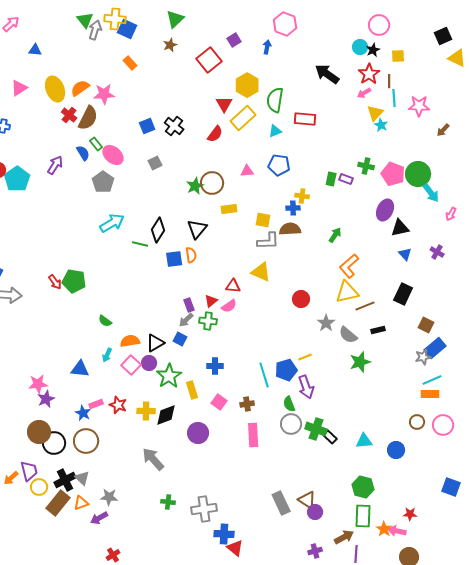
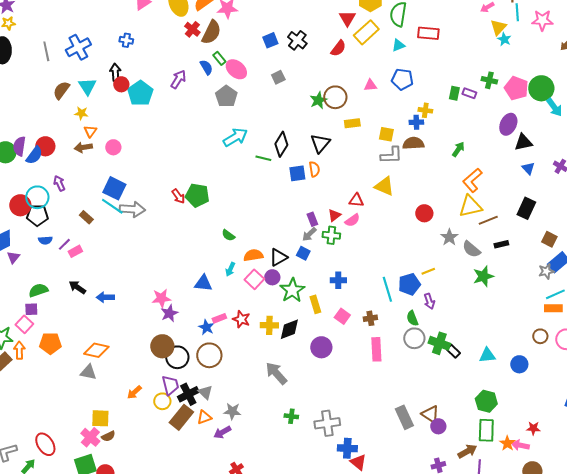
purple arrow: (306, 387) -> (429, 301), size x0.7
purple trapezoid: (29, 471) -> (170, 385), moved

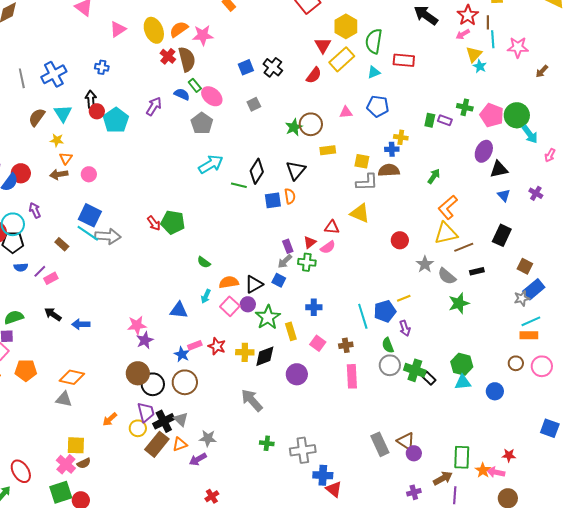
brown semicircle: (211, 32) -> (187, 59), turned -40
blue semicircle: (206, 67) -> (182, 94), turned -35
green hexagon: (486, 401) -> (462, 364), moved

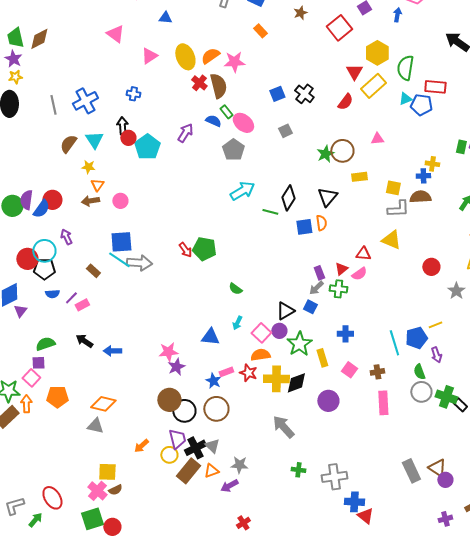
blue pentagon: (378, 106) -> (421, 105), moved
blue square: (90, 215) -> (121, 242), turned -30
orange semicircle: (229, 282) -> (260, 355), moved
yellow cross: (245, 352) -> (276, 379), size x1.4

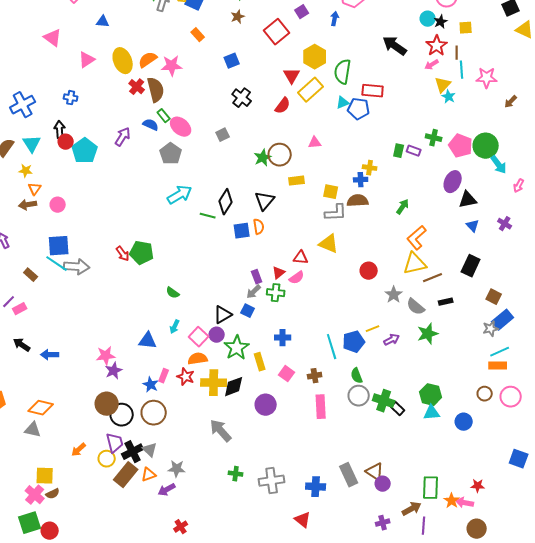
blue square: (277, 94) -> (232, 61), moved
purple arrow: (436, 355) -> (392, 340), moved, turned -98
pink rectangle: (226, 372) -> (164, 376), turned -48
blue cross: (354, 502) -> (316, 487), moved

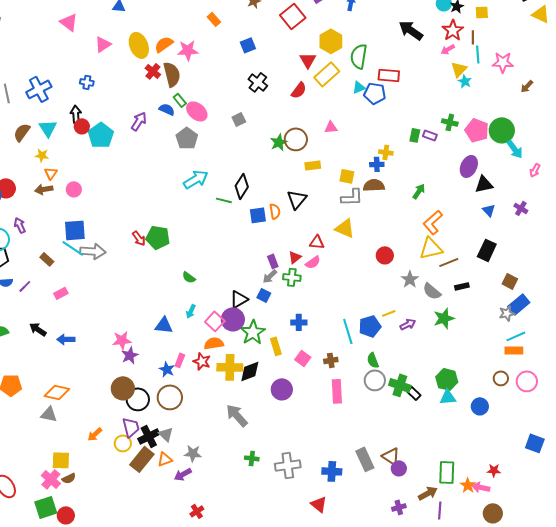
black triangle: (265, 201) -> (297, 199), moved
pink rectangle: (20, 309) -> (61, 293), moved
purple circle: (217, 335) -> (233, 319), size x1.5

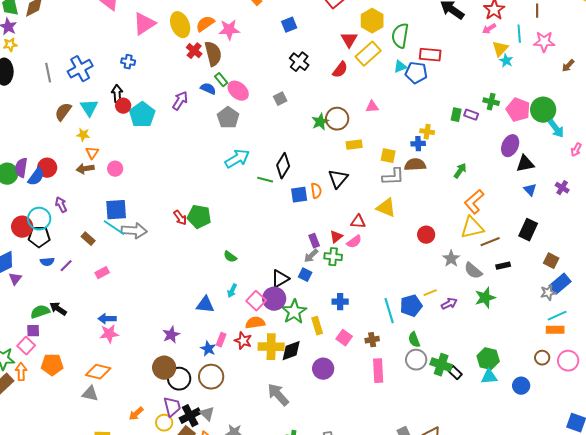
brown line: (473, 37) -> (537, 11), moved
pink triangle: (103, 44) -> (144, 24), size x1.4
black arrow: (38, 329) -> (58, 309), moved
pink star: (122, 340) -> (109, 334), moved

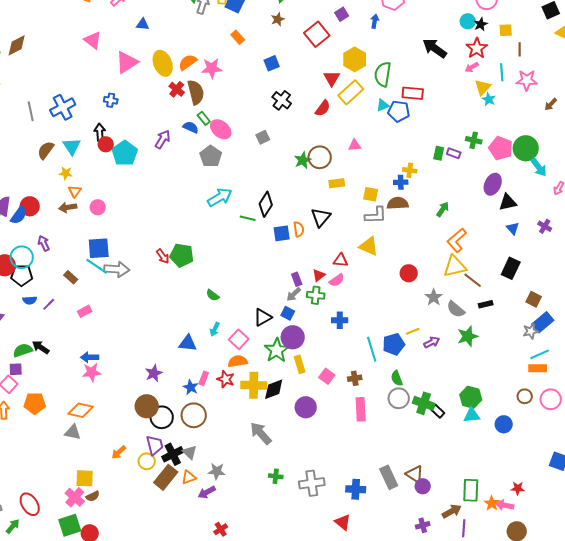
brown line: (490, 242) -> (473, 280), turned 60
purple circle: (274, 299) -> (293, 337), moved
blue cross: (340, 302) -> (340, 320), moved

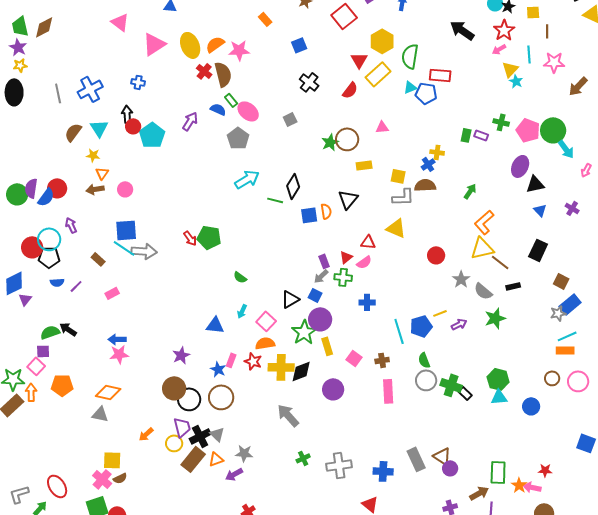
brown arrow: (551, 104) -> (578, 86), size x1.5
blue cross: (401, 182) -> (428, 164), turned -32
green cross: (276, 476) -> (303, 458), turned -32

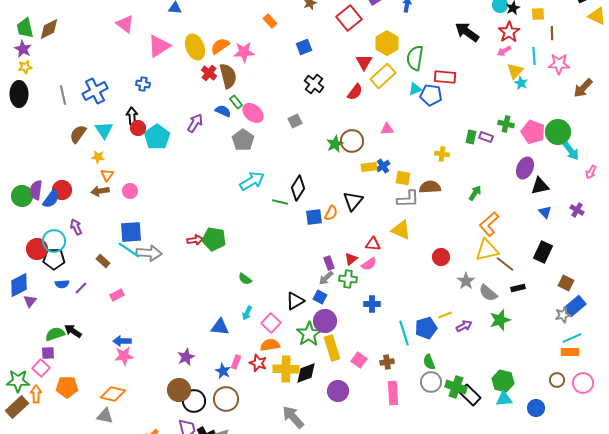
blue cross: (428, 164) -> (383, 166), moved
orange semicircle: (326, 211) -> (331, 213), turned 35
red arrow: (190, 238) -> (195, 240), turned -63
yellow rectangle: (327, 346) -> (332, 348), size x1.4
black rectangle: (465, 393) -> (470, 395), size x1.5

